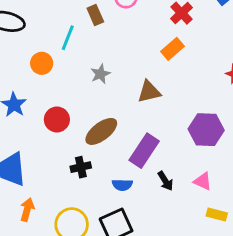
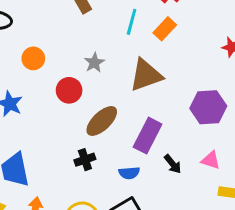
cyan line: (68, 38) -> (132, 22), moved
brown triangle: (149, 92) -> (146, 75), size x1.4
red circle: (57, 119) -> (69, 90), moved

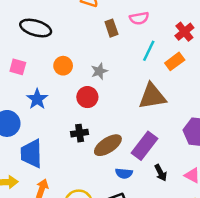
gray star: (94, 63) -> (99, 71), moved
brown ellipse: (102, 121) -> (108, 145), moved
black cross: (85, 160) -> (80, 133), moved

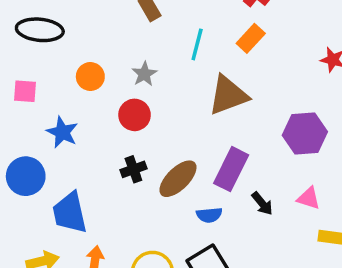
cyan line: (149, 51) -> (197, 44), moved

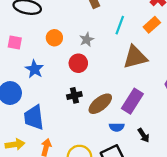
black arrow: (262, 203) -> (144, 135), moved

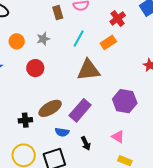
gray star: (87, 40) -> (43, 39), moved
black cross: (74, 95) -> (25, 120), moved

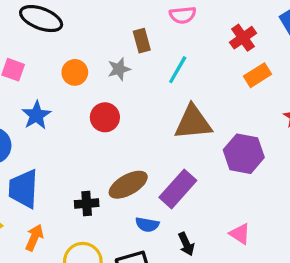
brown rectangle: (58, 13) -> (142, 41), moved
orange rectangle: (108, 42) -> (257, 75), moved
purple hexagon: (125, 101) -> (244, 154), moved

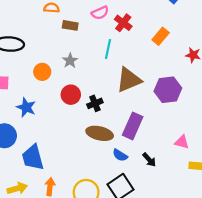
red cross: (243, 38) -> (123, 23), moved
brown rectangle: (142, 41) -> (70, 25), moved, turned -48
brown ellipse: (128, 185) -> (100, 133), turned 60
black cross: (87, 204) -> (95, 103), moved
blue semicircle: (147, 225) -> (120, 155), turned 40

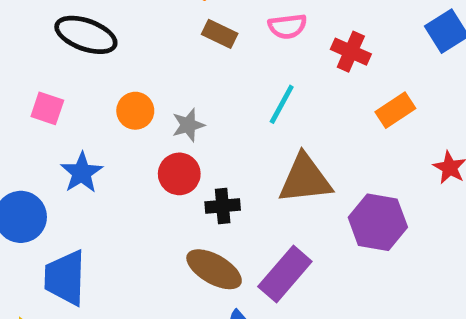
red cross: (123, 23) -> (351, 52), moved, turned -30
gray star: (70, 61) -> (188, 125), moved

